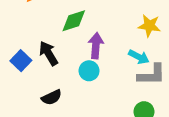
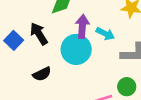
cyan arrow: (139, 57) -> (105, 34), moved
cyan circle: (89, 71) -> (76, 49), size x1.6

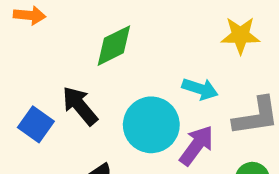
purple arrow: (82, 26) -> (197, 145), moved, turned 40

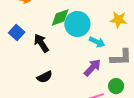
blue square: (36, 124) -> (17, 33), moved
cyan circle: (151, 125) -> (77, 24), moved

